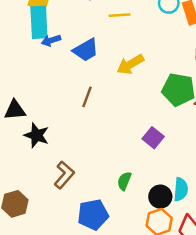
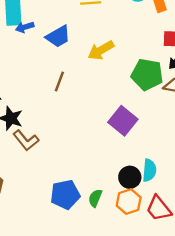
purple square: (153, 138) -> (123, 121), size x1.4
brown L-shape: (64, 175) -> (26, 140), moved, turned 100
green semicircle: (124, 181) -> (95, 198), moved

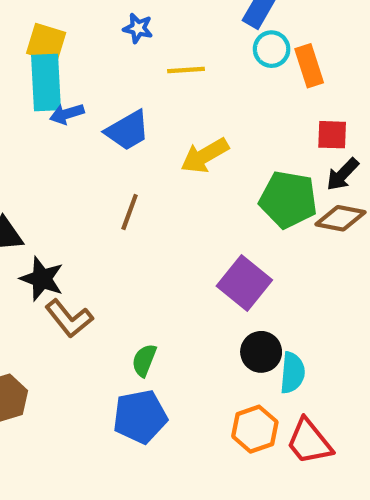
black circle: (130, 177) -> (261, 352), moved
green semicircle: (95, 198) -> (144, 360), moved

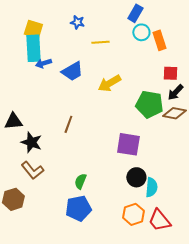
brown line: (130, 212) -> (68, 124), moved
purple square: (244, 283) -> (128, 144), turned -30
brown L-shape: (69, 318) -> (32, 170), moved

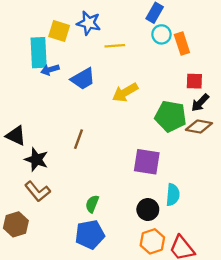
blue star: (77, 22) -> (89, 23), size x1.5
yellow square: (33, 29) -> (59, 31), moved
black triangle: (13, 121) -> (16, 136), turned 30
black circle: (136, 177) -> (148, 210), moved
cyan semicircle: (151, 187) -> (173, 195), moved

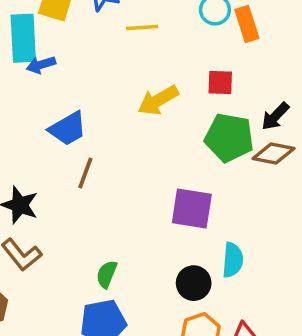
blue trapezoid: (83, 79) -> (68, 129), moved
red square: (194, 81) -> (220, 83), moved

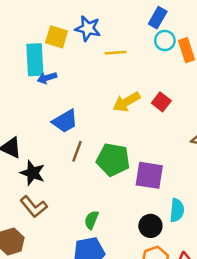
red square: (220, 83) -> (161, 102), moved, turned 36
green pentagon: (229, 138) -> (113, 160), moved

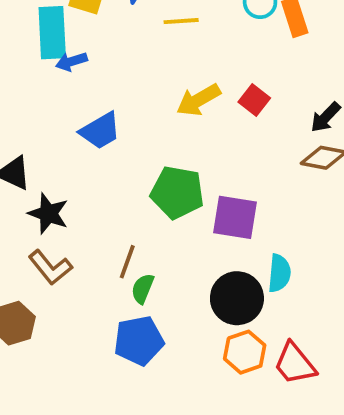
brown line: (77, 151) -> (127, 262), moved
black circle: (150, 226) -> (237, 298), size x1.4

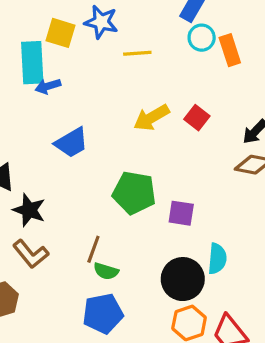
purple square: (235, 217) -> (181, 213), size x0.7
green semicircle: (143, 289) -> (106, 271), turned -95

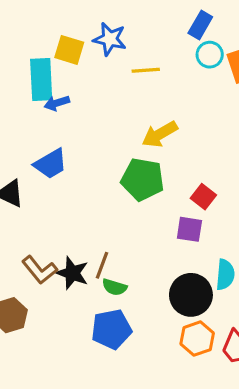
red square: (197, 118) -> (203, 197), moved
blue trapezoid: (71, 143) -> (51, 164), moved
green pentagon: (134, 193) -> (143, 179), moved
black star: (29, 210) -> (72, 273), moved

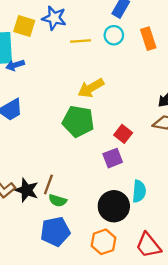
cyan circle: (210, 55) -> (114, 35), moved
purple square: (189, 229) -> (113, 158), turned -30
orange hexagon: (197, 339) -> (104, 242), moved

